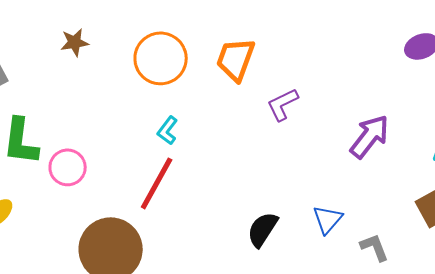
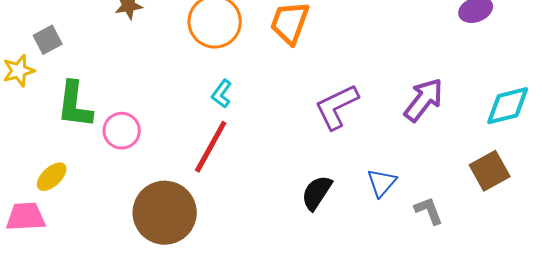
purple L-shape: (283, 104) -> (337, 107), moved, size x1.4

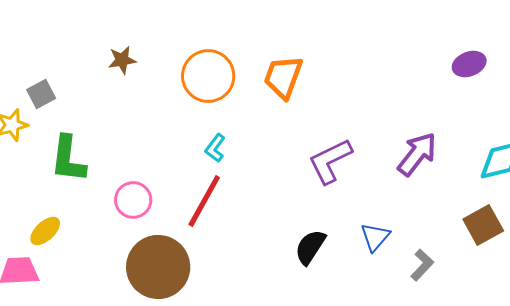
pink circle: (122, 131) -> (133, 200), moved
gray L-shape: (429, 211) -> (422, 265), turned 64

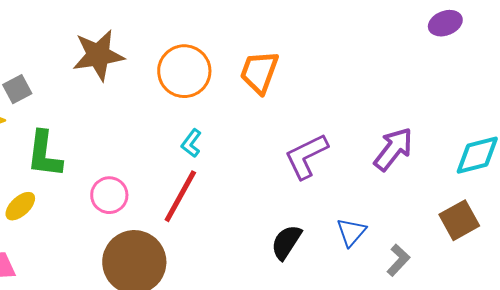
brown star: (122, 60) -> (98, 55), size x1.8
purple ellipse: (469, 64) -> (445, 23), moved
yellow ellipse: (45, 231) -> (20, 206), moved

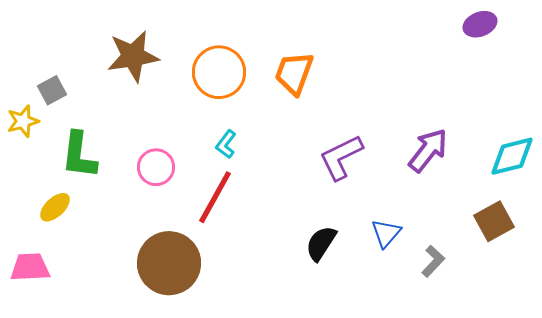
pink circle: (109, 195) -> (156, 167), moved

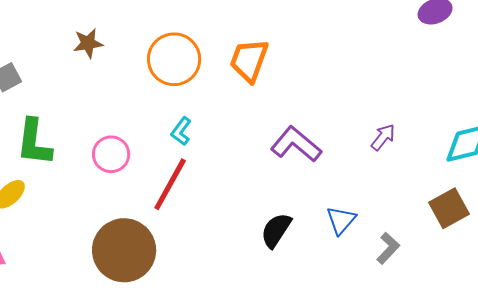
brown star: (133, 56) -> (88, 43), size x0.6
purple arrow: (428, 150) -> (383, 137), size x0.6
purple L-shape: (341, 157) -> (296, 144), turned 66

